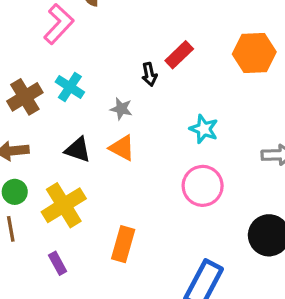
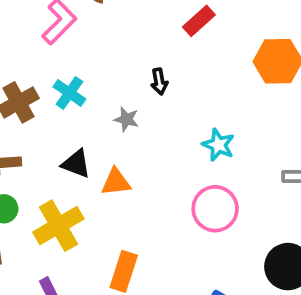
red rectangle: (179, 55) -> (199, 21), moved
orange triangle: (122, 148) -> (116, 182), moved, turned -36

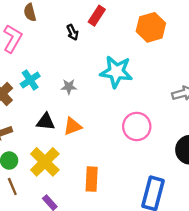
black arrow: (159, 82) -> (72, 32), moved
cyan cross: (69, 93) -> (30, 80), turned 36
cyan star: (218, 145) -> (116, 72), moved, size x1.6

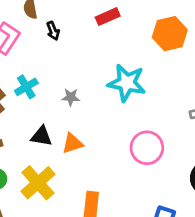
red rectangle: (97, 16) -> (108, 17), turned 30
black arrow: (72, 32) -> (53, 31), moved

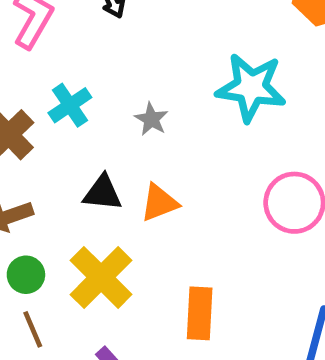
gray star: (71, 97) -> (151, 119), turned 30

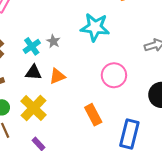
cyan cross: (70, 105) -> (32, 46), moved
orange rectangle: (200, 313) -> (93, 115), moved, turned -30

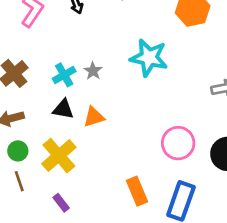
pink circle: (114, 75) -> (178, 143), moved
orange rectangle: (93, 115) -> (137, 191), moved

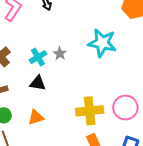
orange triangle: (94, 117) -> (36, 117), moved
yellow cross: (59, 156) -> (90, 111), moved, turned 36

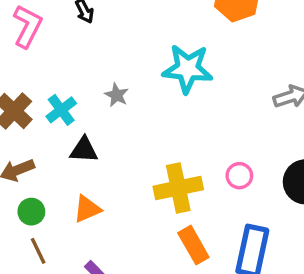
cyan cross: (38, 57) -> (61, 110), moved
pink circle: (125, 108) -> (239, 176), size x0.6

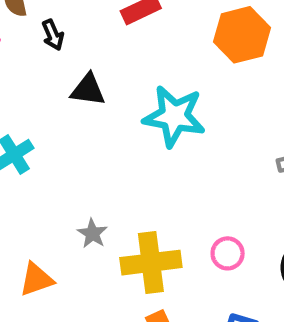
gray star: (117, 95) -> (92, 233), moved
black triangle: (84, 150) -> (88, 90), moved

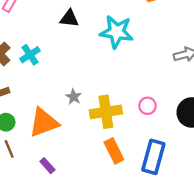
orange triangle: (36, 279) -> (44, 123), size x1.6

